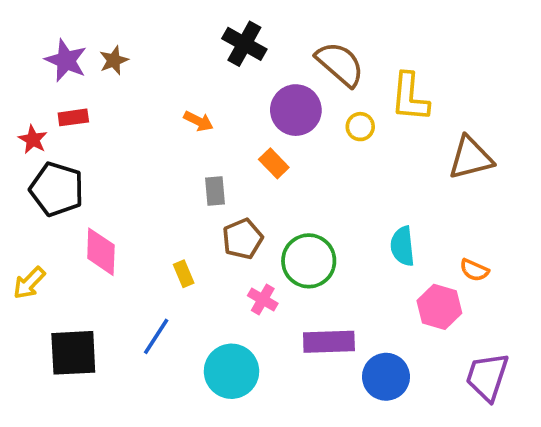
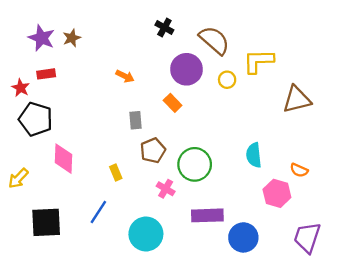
black cross: (244, 44) -> (164, 28), moved, size x0.7
yellow L-shape: (410, 97) -> (258, 61), turned 84

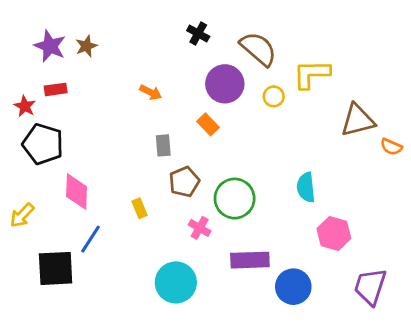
orange semicircle: (299, 170) -> (391, 147), moved
blue line: (98, 212) -> (91, 239), moved

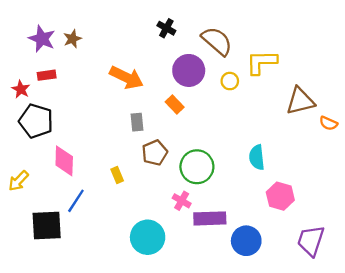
orange arrow: (151, 92) -> (126, 78), size x1.8
pink cross: (200, 228) -> (182, 201), moved

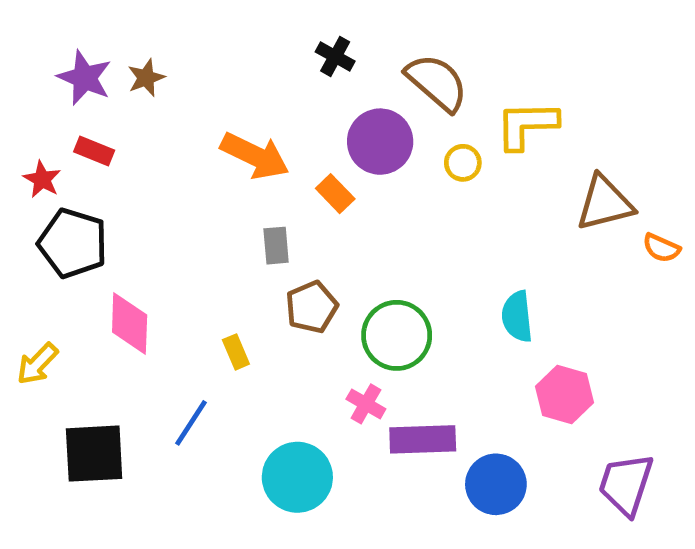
red rectangle: (47, 75) -> (94, 151), turned 30
orange rectangle: (175, 105) -> (335, 194), moved
blue line: (76, 201) -> (191, 423), moved

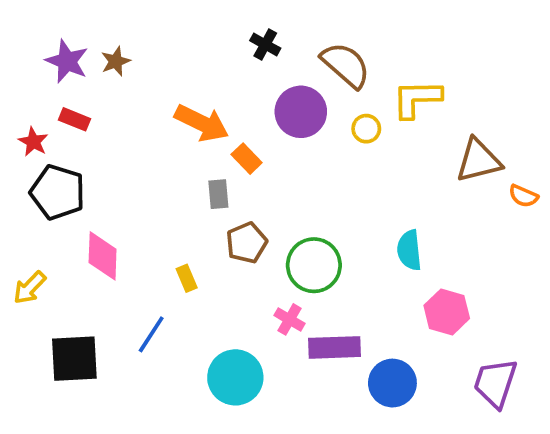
orange rectangle: (335, 194) -> (247, 159), moved

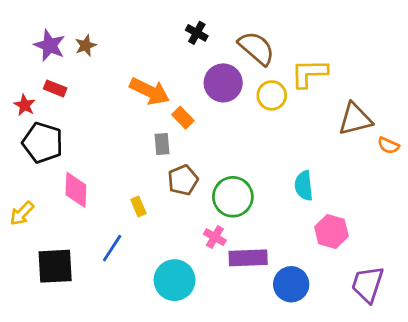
yellow circle: (366, 129) -> (272, 95), size x1.4

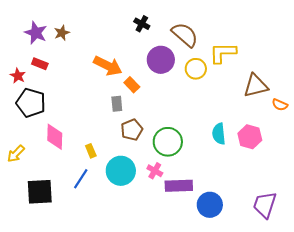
yellow rectangle: (138, 206) -> (91, 151), moved
pink hexagon: (331, 231) -> (250, 137), moved
cyan circle: (175, 280) -> (121, 171), moved

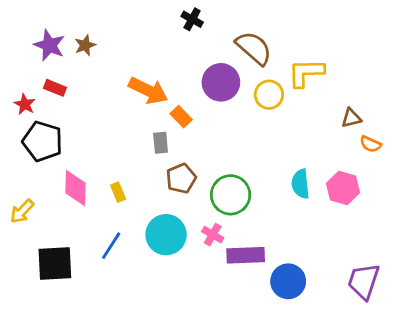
black cross: (142, 24) -> (192, 19), moved
brown triangle: (256, 86) -> (351, 118), size x0.6
orange semicircle: (280, 105) -> (370, 144), moved
yellow rectangle: (91, 151) -> (118, 192), moved

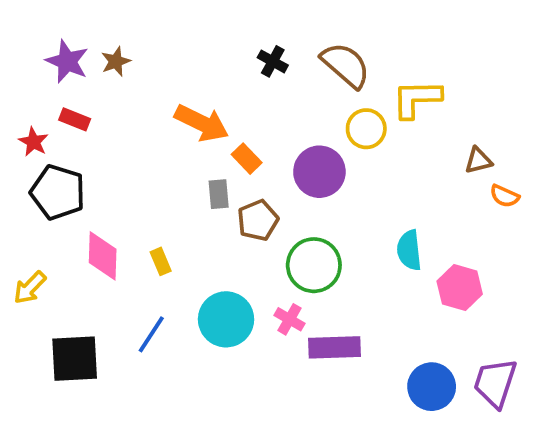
black cross: (192, 19) -> (273, 61), moved
purple circle: (221, 82) -> (319, 172), moved
brown pentagon: (181, 178) -> (258, 220), moved
pink hexagon: (343, 188) -> (460, 288), moved
blue circle: (288, 281) -> (432, 387), moved

